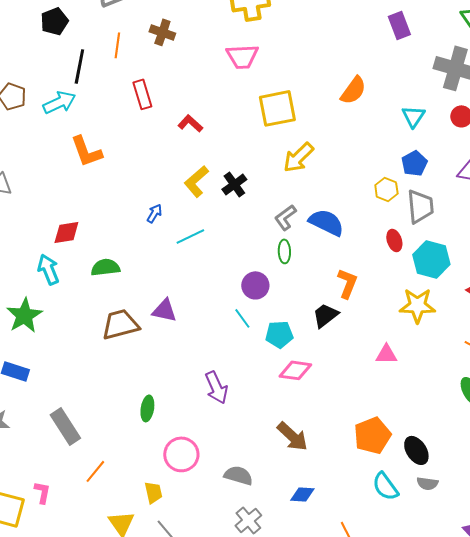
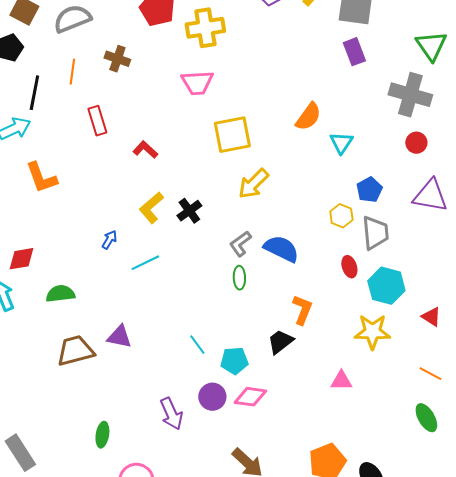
cyan triangle: (413, 116) -> (341, 143), moved
purple circle: (255, 285) -> (212, 397), moved

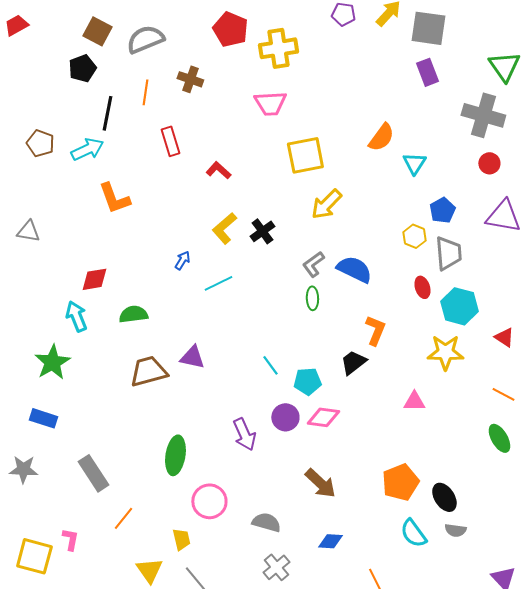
green ellipse: (102, 435) -> (175, 455), size x1.5

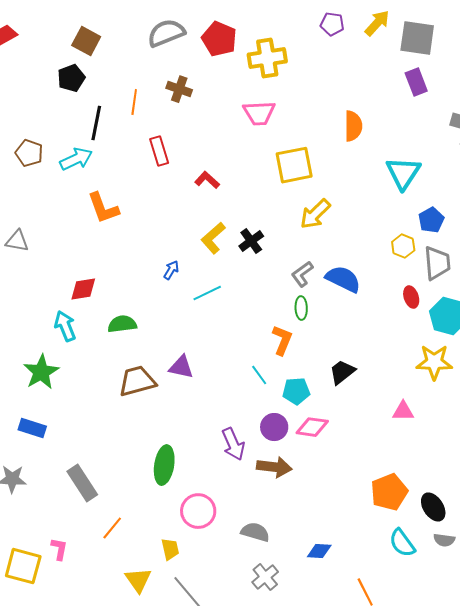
gray semicircle: (145, 39) -> (166, 33), moved
orange semicircle: (381, 137) -> (353, 126), moved, turned -36
cyan triangle: (414, 163) -> (403, 173), size x1.5
orange L-shape: (375, 330) -> (282, 340), moved
brown arrow: (320, 483) -> (274, 467), moved, turned -36

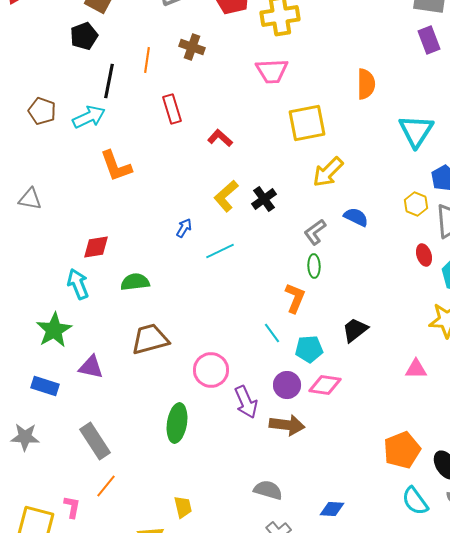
blue semicircle: (343, 279) -> (356, 217), moved, size x0.7
purple triangle: (181, 367) -> (91, 367), moved
pink circle: (198, 511) -> (211, 370), moved
orange line: (112, 528) -> (106, 486), moved

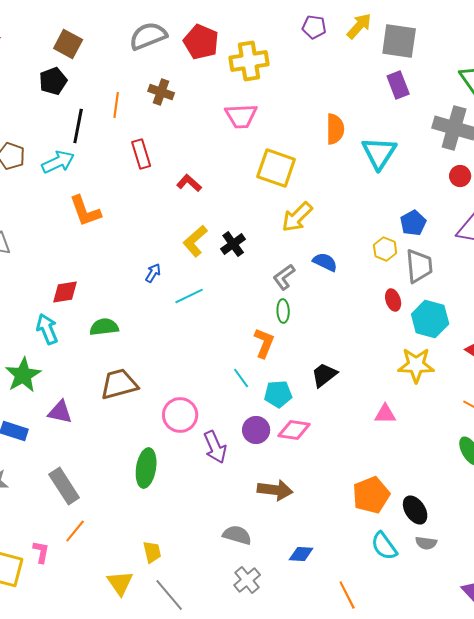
yellow square: (307, 123) -> (276, 168), turned 30
cyan triangle: (416, 131) -> (379, 153), moved
brown arrow: (287, 425) -> (275, 490), moved

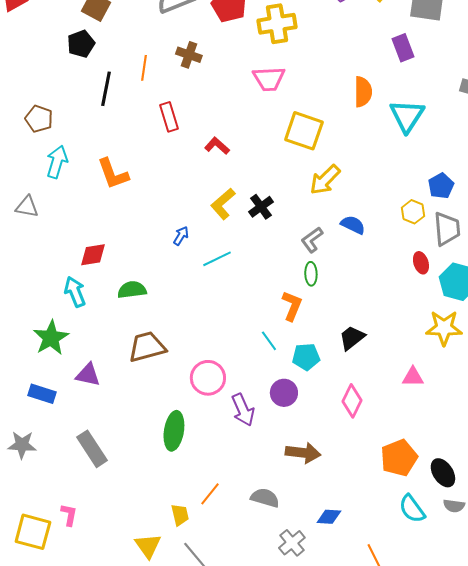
purple rectangle: (398, 85) -> (403, 48), moved
cyan arrow: (58, 162) -> (57, 162), moved, turned -48
pink diamond: (294, 430) -> (352, 401), moved, turned -72
orange line: (75, 531) -> (210, 494), moved
gray cross: (247, 580) -> (292, 543), moved

